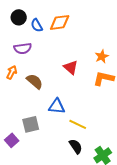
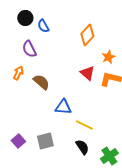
orange diamond: (60, 22) -> (87, 35), moved, turned -40
purple semicircle: (23, 48) -> (29, 49), turned 72
red triangle: (71, 67) -> (87, 73), moved
gray square: (31, 124) -> (45, 141), moved

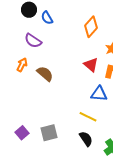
purple semicircle: (29, 49) -> (33, 41), turned -30
blue triangle: (63, 107) -> (99, 94), moved

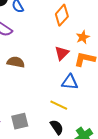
red triangle: (91, 65) -> (62, 53), turned 35
brown semicircle: (45, 74) -> (16, 62), turned -30

